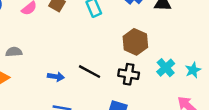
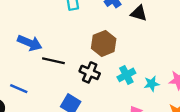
black line: (90, 72) -> (53, 61), turned -30
blue arrow: (56, 77) -> (30, 43), moved, size x1.5

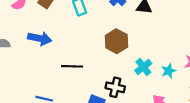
blue arrow: (30, 43) -> (40, 38), moved
black cross: (90, 72) -> (115, 87), moved

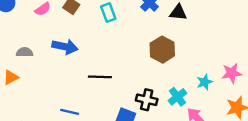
brown hexagon: (116, 41) -> (162, 50), moved
cyan cross: (143, 67) -> (177, 97), moved

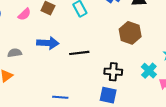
black line: (100, 77) -> (79, 53), moved
black cross: (147, 100) -> (113, 72), moved

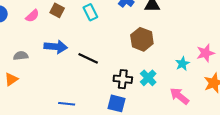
black line: (79, 53) -> (88, 58), turned 30
cyan cross: (149, 71) -> (148, 78), moved

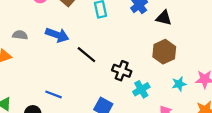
brown hexagon: (142, 39) -> (164, 52), moved
black cross: (123, 79) -> (122, 71), moved

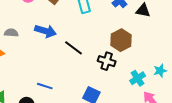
brown hexagon: (164, 52) -> (121, 40), moved
cyan cross: (141, 89) -> (138, 78), moved

